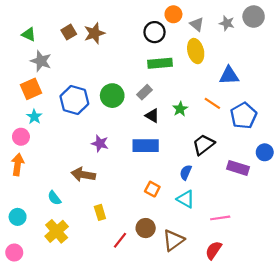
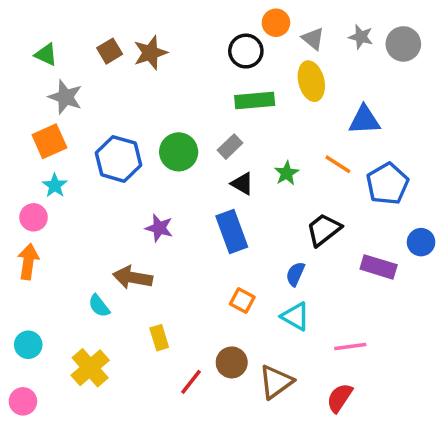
gray circle: (254, 17) -> (403, 44), moved
blue rectangle: (146, 146) -> (232, 232), turned 70
cyan semicircle: (54, 198) -> (99, 306), moved

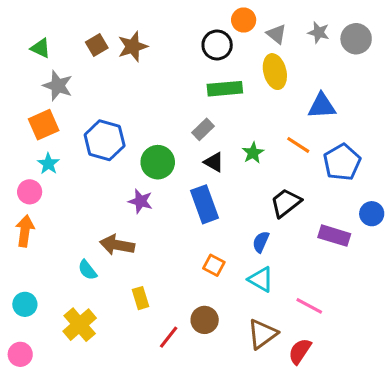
green circle: (179, 152) -> (158, 162), moved
pink line: (350, 347) -> (309, 306), turned 36
brown triangle: (276, 382) -> (262, 334), moved

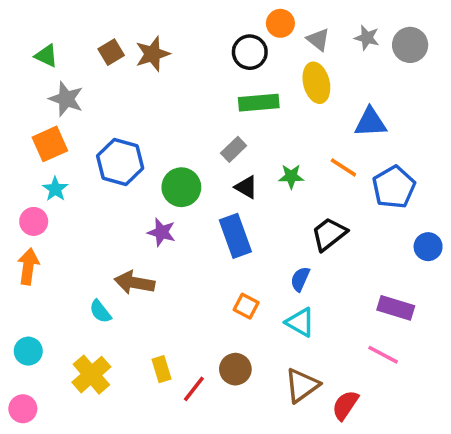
green star: (253, 153) -> (291, 176), turned 30
purple rectangle: (334, 236) -> (396, 308), moved
yellow rectangle: (141, 298) -> (162, 369), moved
pink line: (309, 306) -> (383, 355), moved

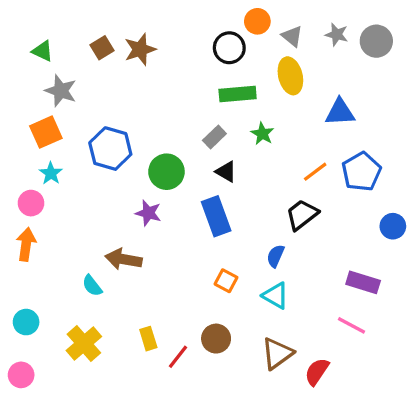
orange line: (343, 167) -> (315, 172), moved, turned -70
green star: (291, 176) -> (262, 134), moved, turned 30

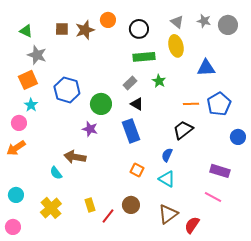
orange circle: (257, 21) -> (108, 20), moved
brown square: (102, 48) -> (62, 29), turned 32
orange line: (315, 172) -> (191, 104), turned 35
orange arrow: (26, 244) -> (16, 148), turned -132

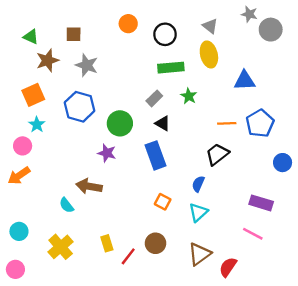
gray star: (204, 21) -> (249, 14), moved
brown star: (85, 30) -> (47, 60), moved
gray star: (37, 55) -> (87, 65), moved
cyan triangle: (167, 179) -> (198, 212), turned 48

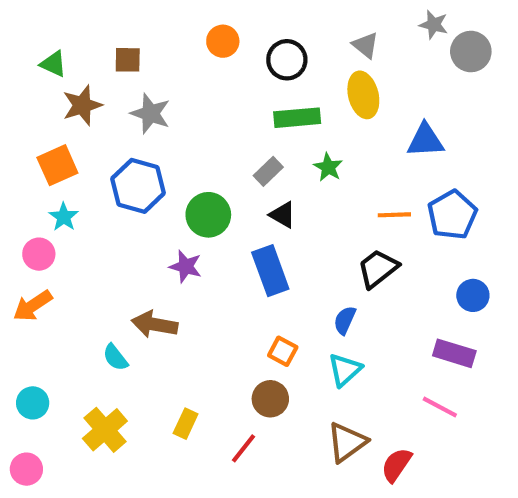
blue circle: (283, 163) -> (473, 295), moved
yellow rectangle: (107, 243) -> (186, 424), turned 42
brown circle: (156, 243) -> (270, 399), moved
red line: (128, 256) -> (243, 448), moved

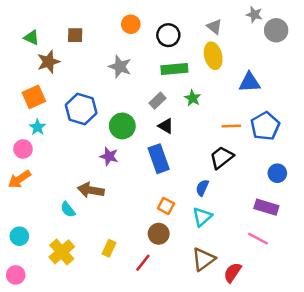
gray star: (150, 114) -> (120, 67), moved

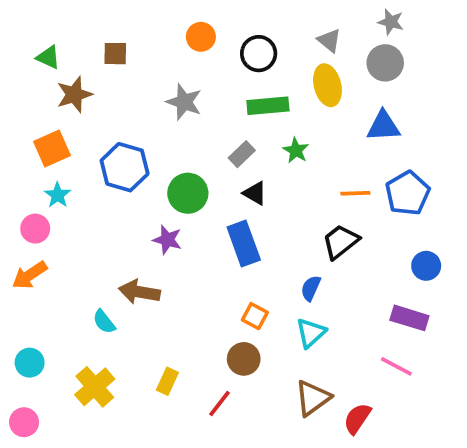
gray circle: (276, 30) -> (385, 63), moved

